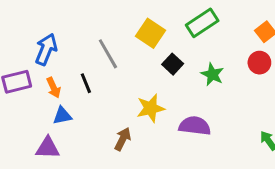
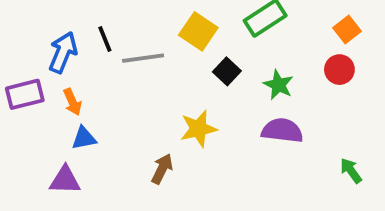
gray line: (108, 54) -> (143, 58), turned -68
black line: (86, 83) -> (105, 39), moved
purple semicircle: (195, 126) -> (282, 131), moved

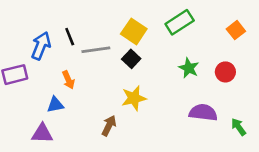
red circle: (339, 70) -> (225, 72), moved
black square: (227, 71) -> (131, 59), moved
orange arrow: (72, 102) -> (68, 80), moved
purple semicircle: (282, 131) -> (203, 113), moved

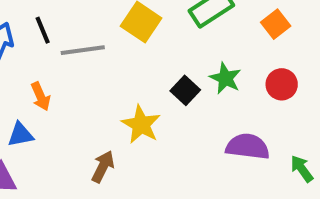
orange square: (236, 30) -> (276, 24), moved
black square: (131, 59) -> (185, 90), moved
yellow star: (134, 98) -> (141, 124), turned -30

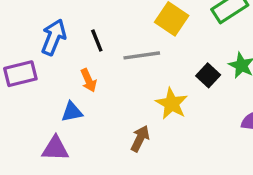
black line: (43, 30) -> (97, 40), moved
gray line: (83, 50) -> (142, 55), moved

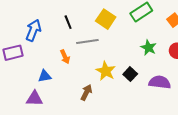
black line: (97, 40) -> (68, 22), moved
black square: (208, 75) -> (130, 74), moved
orange arrow: (89, 80) -> (65, 57), moved

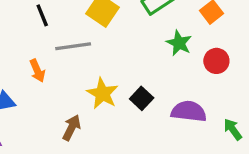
green star: (149, 48) -> (179, 43), moved

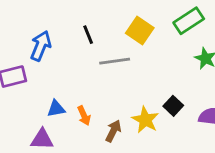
orange arrow: (37, 71) -> (84, 116), moved
yellow star: (102, 93) -> (145, 120), moved

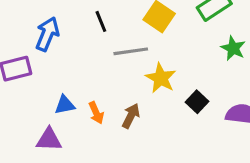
yellow star: (145, 120) -> (161, 78), moved
brown arrow: (113, 131) -> (131, 116), moved

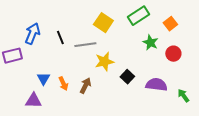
black line: (101, 21) -> (60, 38), moved
yellow star: (161, 78) -> (104, 62), turned 30
blue triangle: (65, 105) -> (43, 79), turned -48

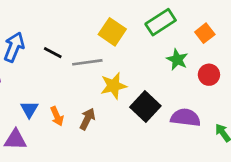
black line: (60, 38) -> (53, 53), turned -40
black square: (127, 77) -> (145, 106), size x1.5

